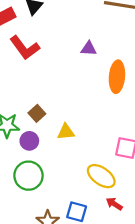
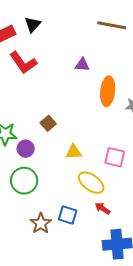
brown square: (37, 113) -> (48, 123), moved
yellow triangle: (66, 132) -> (74, 152), moved

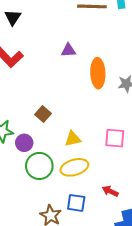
green circle: (24, 181) -> (39, 166), moved
yellow ellipse: (91, 183) -> (74, 167), moved, turned -44

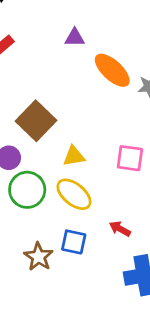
orange ellipse: (98, 73) -> (112, 70), turned -48
brown square: (43, 114) -> (36, 121), size x1.8
yellow ellipse: (74, 167) -> (74, 194), turned 52

